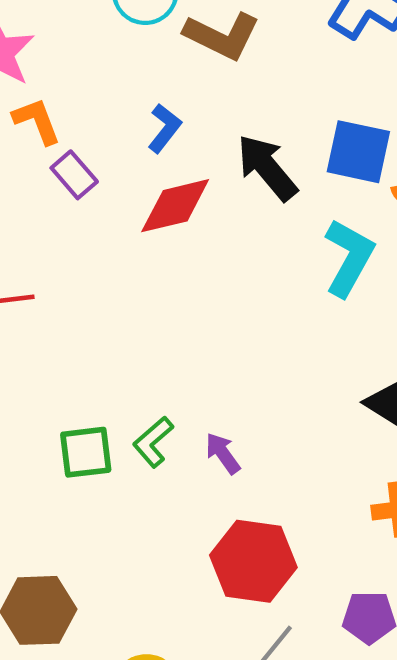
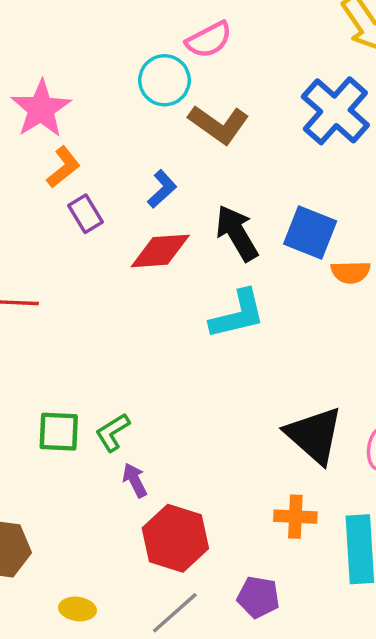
orange L-shape: (37, 121) -> (63, 167), turned 63
cyan L-shape: (349, 258) -> (238, 314), moved, turned 38
purple arrow: (223, 453) -> (135, 480), moved

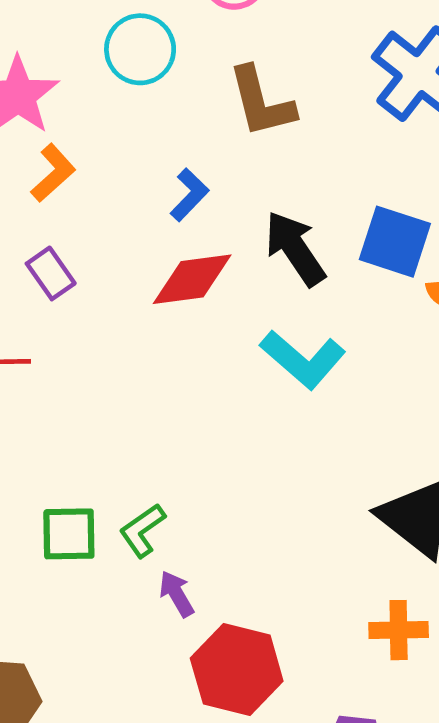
cyan circle: (164, 80) -> (140, 49), moved
brown L-shape: (219, 124) -> (261, 102), turned 44
purple rectangle: (85, 214) -> (51, 273), moved
cyan L-shape: (238, 314) -> (303, 359), turned 58

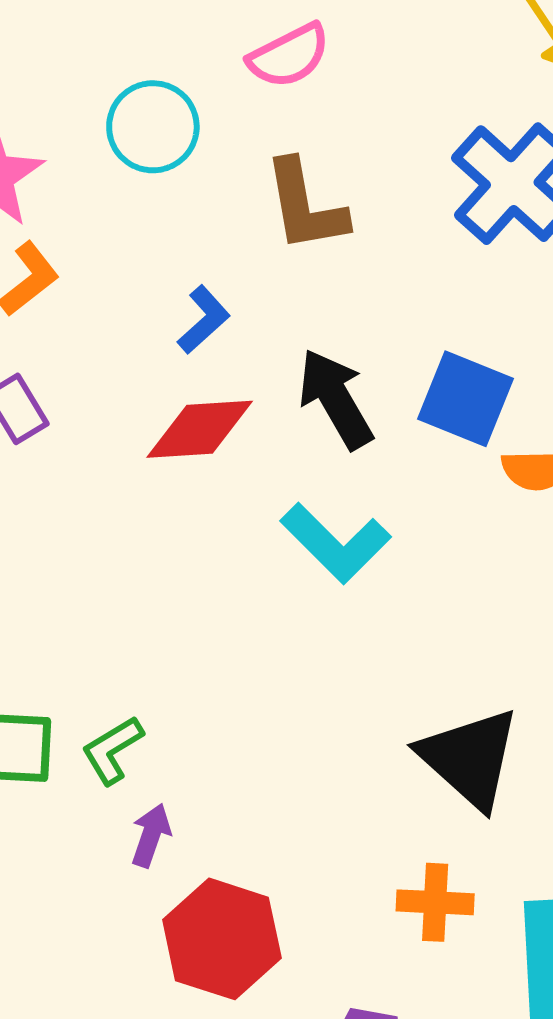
purple arrow: (177, 594) -> (151, 835), turned 45

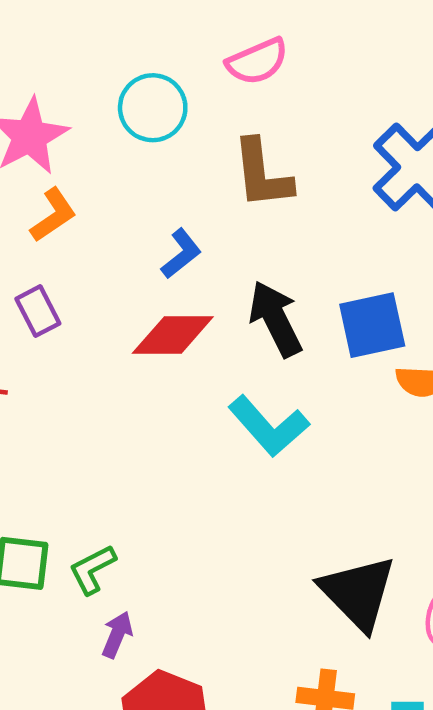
blue square: (466, 399) -> (372, 325), turned -38

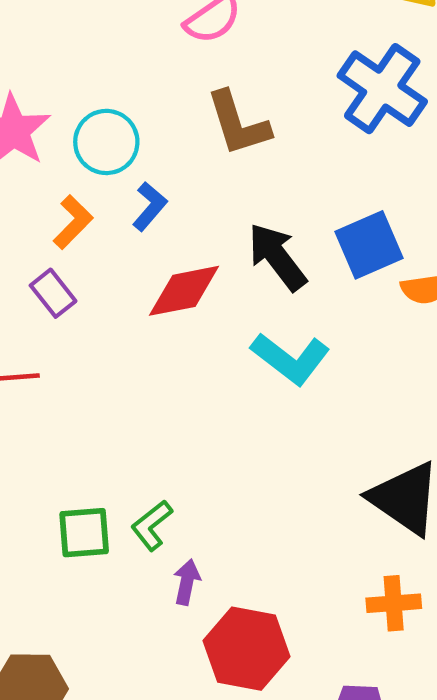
cyan circle: (153, 108) -> (106, 142), moved
orange L-shape: (53, 215) -> (73, 222), moved
blue L-shape: (181, 254) -> (150, 206), moved

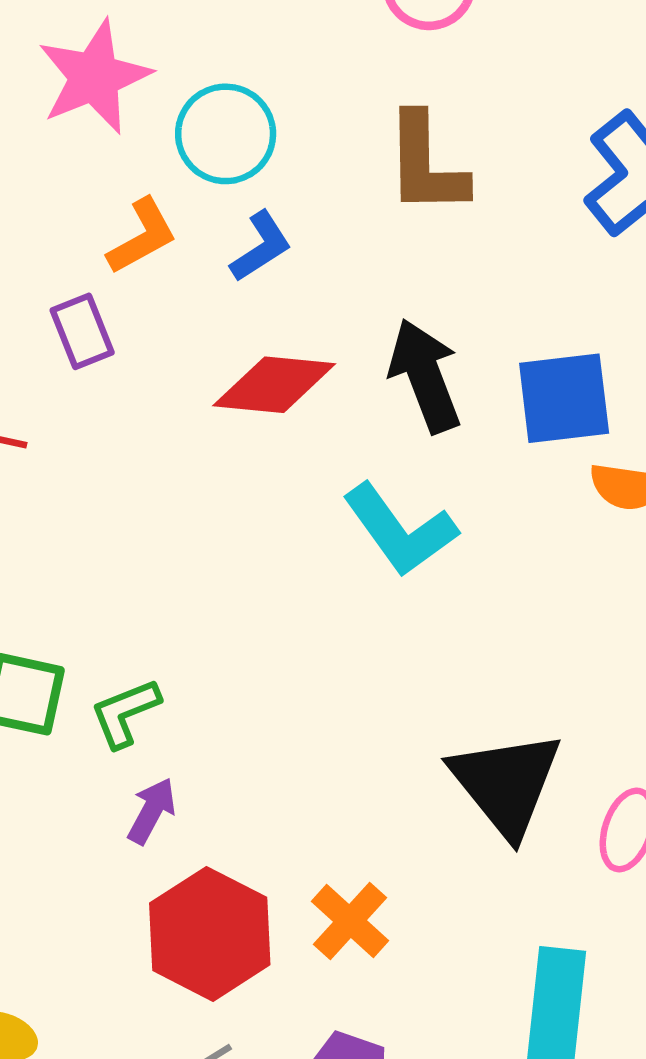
orange cross: (394, 603) -> (350, 921), moved, turned 30

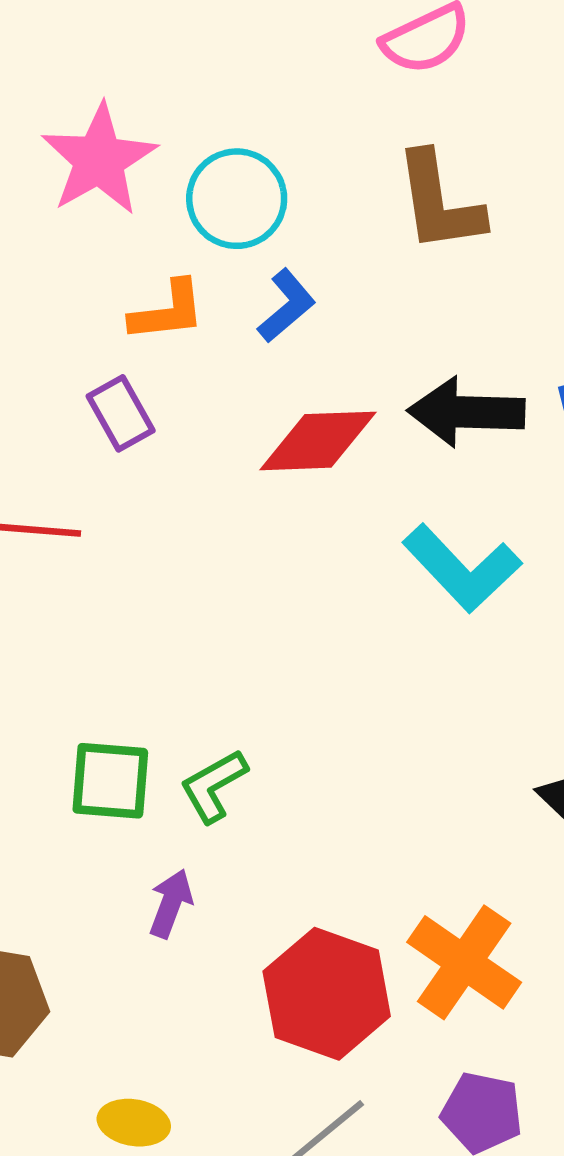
orange L-shape: (142, 236) -> (167, 311), turned 30
black arrow: (425, 376) -> (466, 412), turned -60
purple arrow: (152, 811) -> (171, 904), moved
orange cross: (350, 921) -> (464, 962), size x1.4

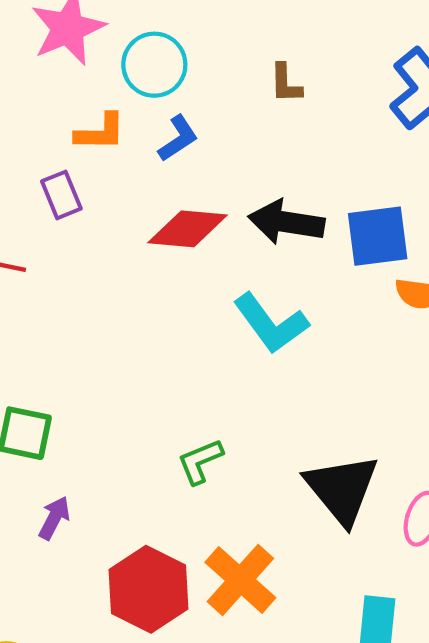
brown L-shape: (439, 202) -> (286, 83), size x0.6
green L-shape: (214, 786) -> (200, 461), moved

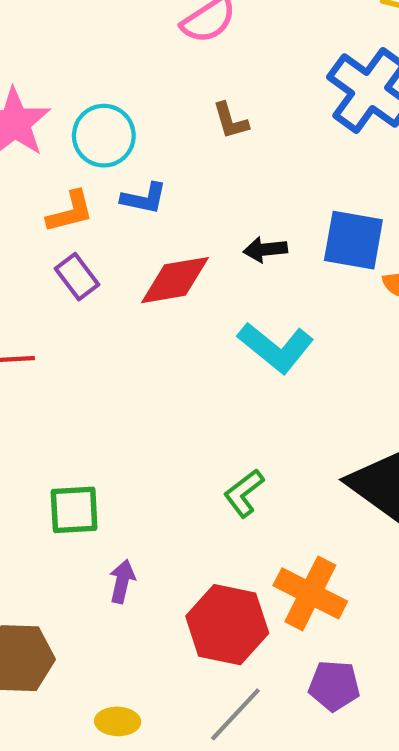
blue L-shape: (178, 138) -> (144, 198), turned 60
purple rectangle: (61, 195) -> (77, 277), moved
black arrow: (286, 222) -> (265, 250), size x0.6
blue square: (378, 236) -> (353, 240), turned 32

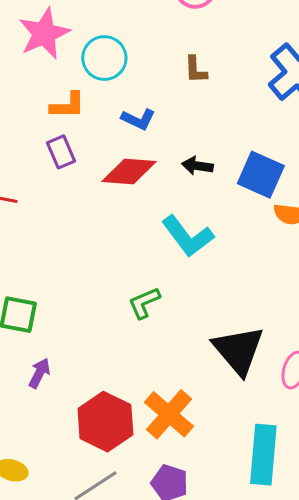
blue L-shape: (144, 198) -> (138, 119), moved
green L-shape: (244, 493) -> (144, 303), moved

